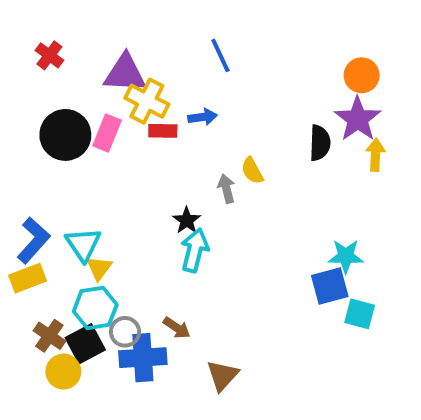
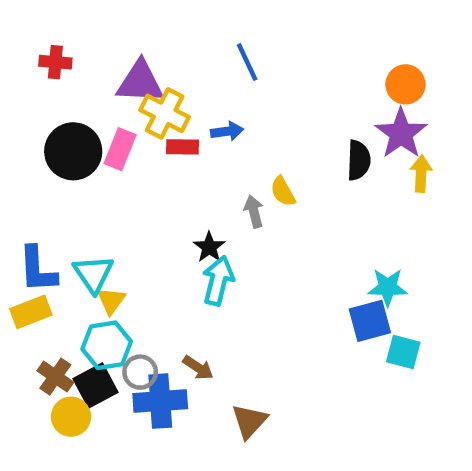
red cross: (49, 55) -> (55, 62), turned -32
blue L-shape: (34, 240) -> (38, 270), turned 135

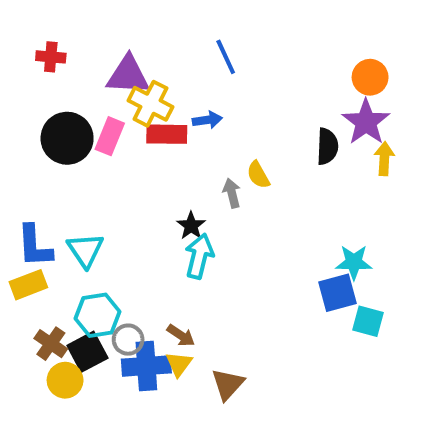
red rectangle: (182, 147) -> (167, 134), size x1.4
yellow triangle: (111, 301) -> (179, 364), moved

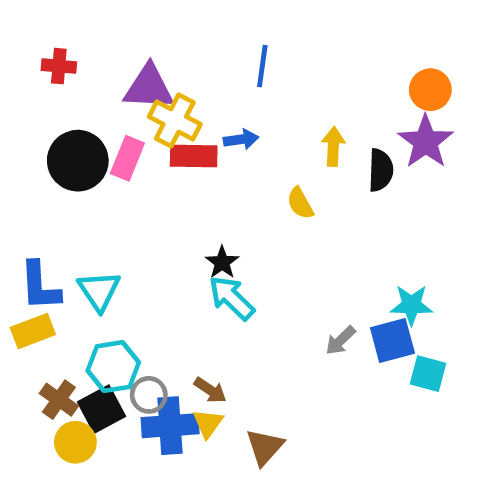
blue line: (226, 57) -> (262, 66), turned 33
yellow arrow: (384, 159) -> (333, 146), moved
gray arrow: (232, 193) -> (340, 341), moved, turned -120
cyan arrow: (199, 256) -> (232, 298), turned -60

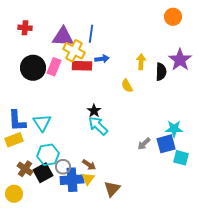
blue line: (262, 66) -> (91, 34), moved
orange circle: (430, 90) -> (173, 17), moved
yellow circle: (75, 442) -> (14, 194), moved

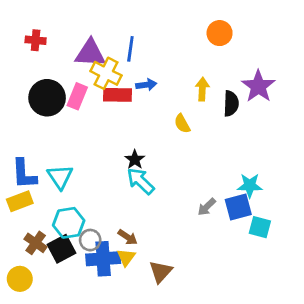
orange circle: (173, 17) -> (220, 33), moved

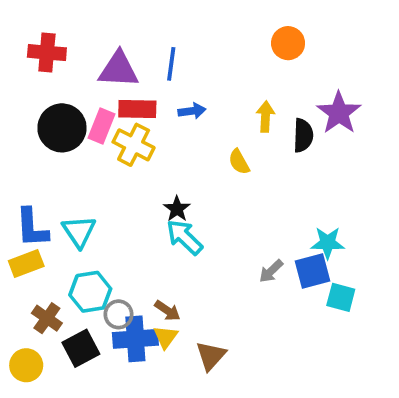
red cross: (36, 40) -> (47, 53), size x1.4
yellow cross: (106, 73) -> (134, 145), moved
red rectangle: (118, 95) -> (137, 109), moved
black square: (61, 249) -> (81, 348), moved

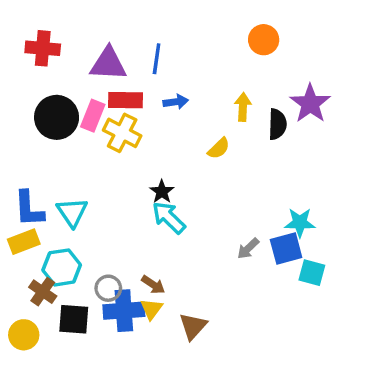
yellow semicircle: (239, 162) -> (219, 148), turned -105
cyan hexagon: (90, 292) -> (62, 267), moved
black square: (81, 348) -> (74, 319), turned 32

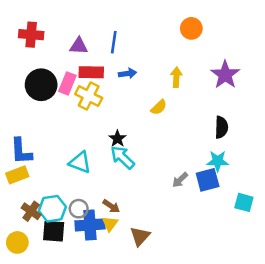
purple triangle: (108, 64) -> (79, 46), size x0.7
black semicircle: (277, 124) -> (221, 127), moved
cyan triangle: (72, 212) -> (80, 162), moved, turned -35
cyan hexagon: (62, 267) -> (52, 209), moved
cyan square: (312, 273) -> (244, 202), moved

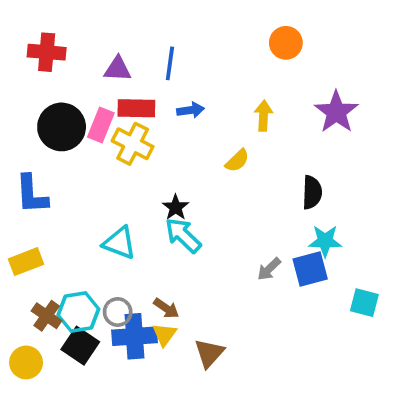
black semicircle: (221, 127) -> (312, 192), moved
blue L-shape: (21, 151) -> (32, 194), moved
black square: (54, 231) -> (80, 346), turned 30

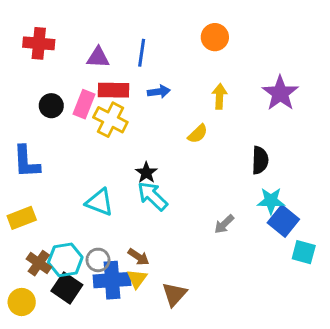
orange circle: (286, 43) -> (215, 37), moved
black circle: (62, 127) -> (51, 106), size x0.6
blue square: (310, 269) -> (283, 221), moved, turned -36

